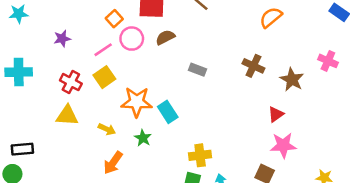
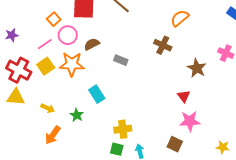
brown semicircle: (165, 37) -> (92, 44), moved
brown cross: (253, 66) -> (163, 45), moved
red cross: (71, 82) -> (19, 70), size x1.4
orange star: (137, 102) -> (72, 64), moved
red triangle: (276, 114) -> (184, 96), turned -32

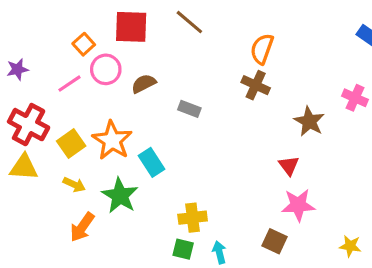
orange semicircle: (180, 18) -> (262, 49), moved, turned -30
orange star: (72, 64) -> (112, 140), moved, turned 30
yellow square: (46, 66) -> (71, 144), moved
green star: (77, 115) -> (120, 196), size x1.6

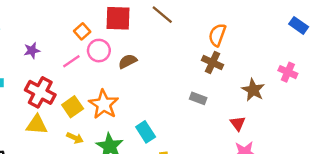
gray rectangle: (189, 109) -> (198, 98), moved
cyan rectangle: (152, 162) -> (146, 132), moved

